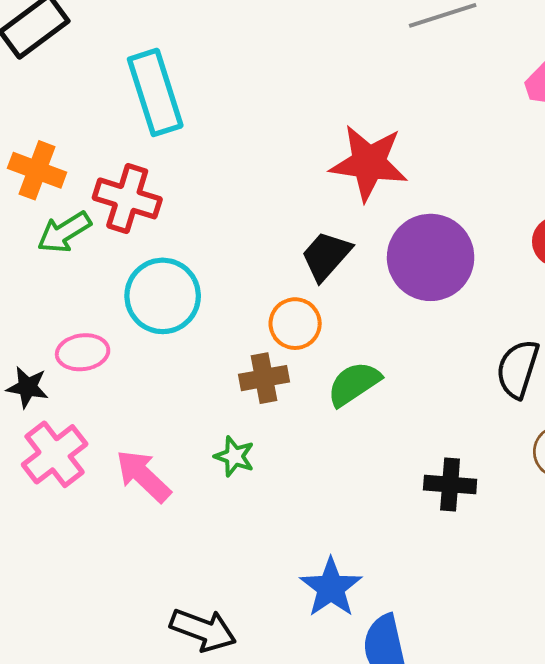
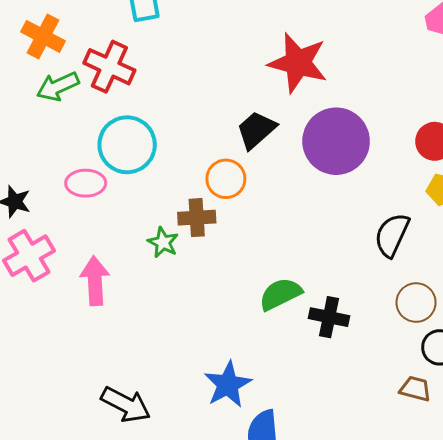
pink ellipse: (83, 352) -> (86, 183), moved
green semicircle: (354, 384) -> (280, 294), moved
green star: (234, 456) -> (163, 242), moved
pink arrow: (143, 476) -> (95, 281), turned 36

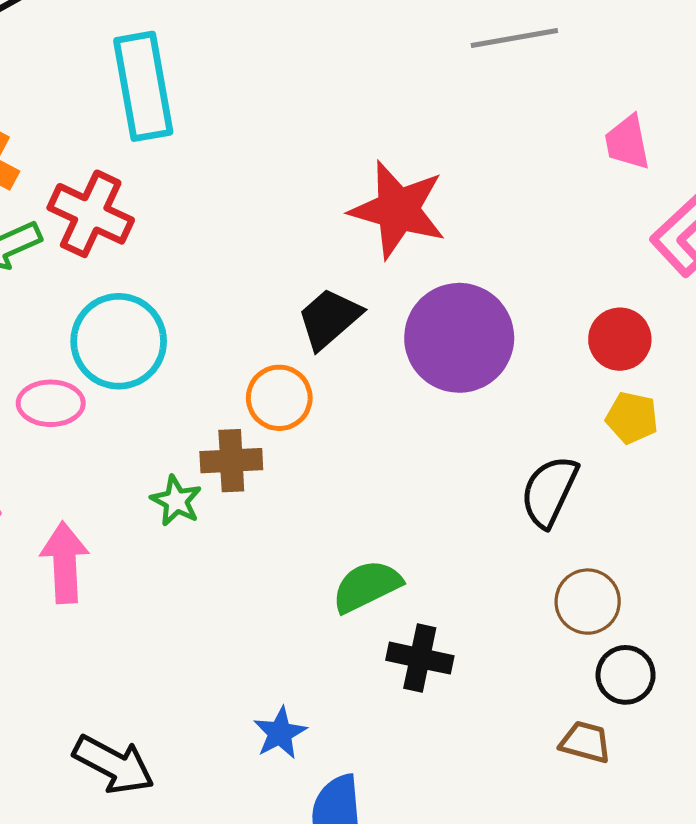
black cross: (329, 317) -> (420, 658), moved
blue star: (228, 385) -> (280, 733), size x0.7

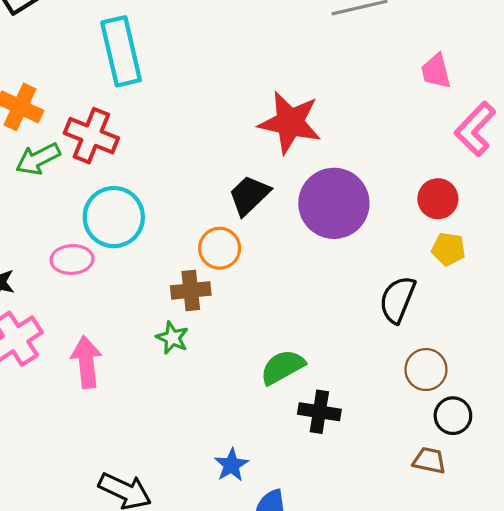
green star: (176, 501) -> (172, 338), moved

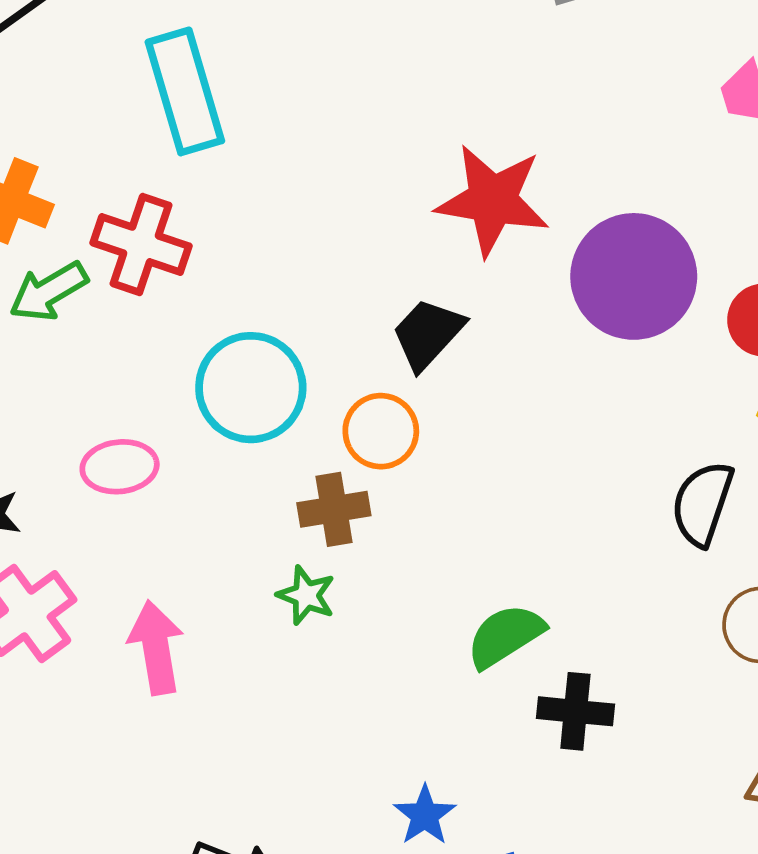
purple circle: (334, 203) -> (634, 276), moved
cyan circle: (114, 217) -> (251, 388), moved

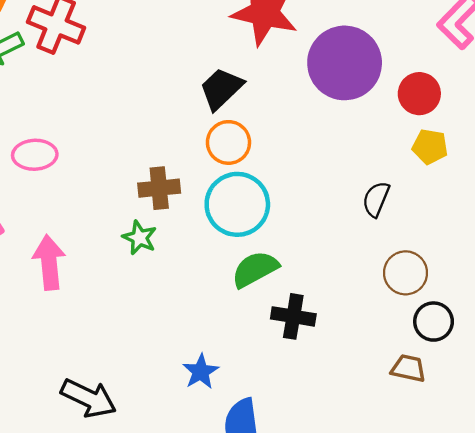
cyan circle: (251, 388) -> (237, 204), moved
orange circle: (381, 431) -> (228, 142), moved
black semicircle: (702, 504) -> (376, 199), size x0.7

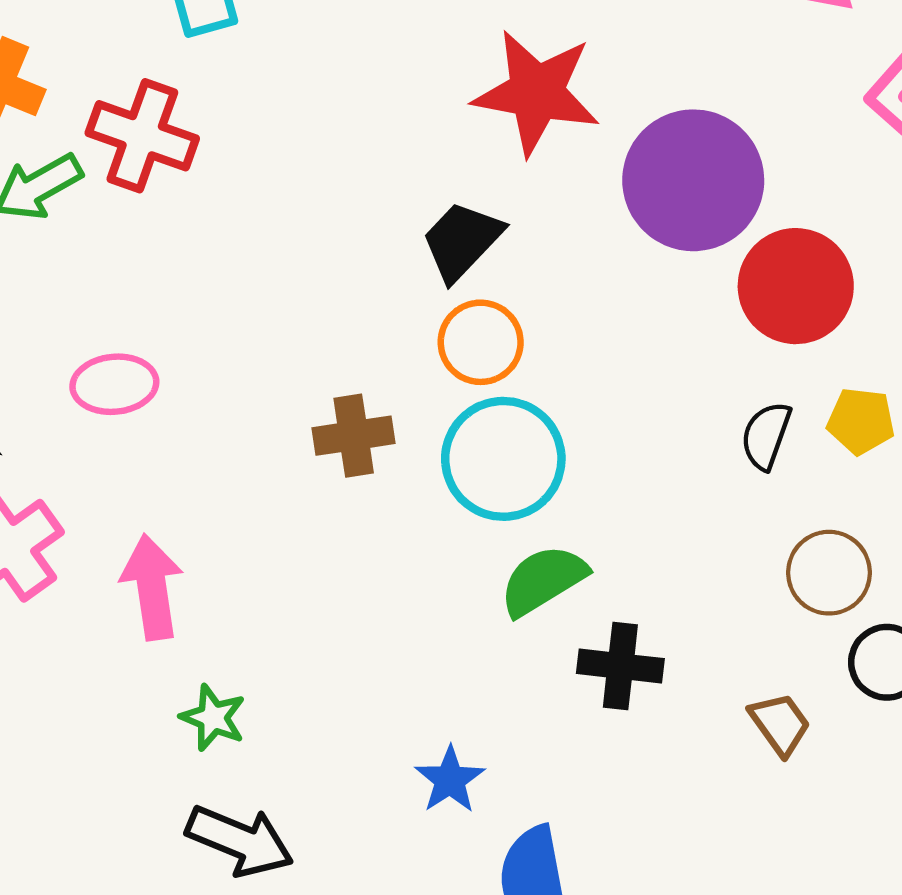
red circle: (419, 94) -> (796, 286), moved, size x1.4
yellow pentagon: (430, 147) -> (861, 421), moved
green star: (139, 238) -> (213, 718), moved
brown trapezoid: (408, 368) -> (780, 724), moved, turned 45

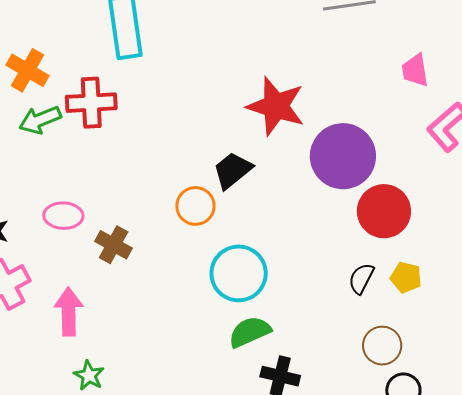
red cross: (142, 136) -> (91, 103), turned -30
orange circle: (481, 342) -> (195, 206), moved
brown cross: (354, 436) -> (114, 245), moved, turned 30

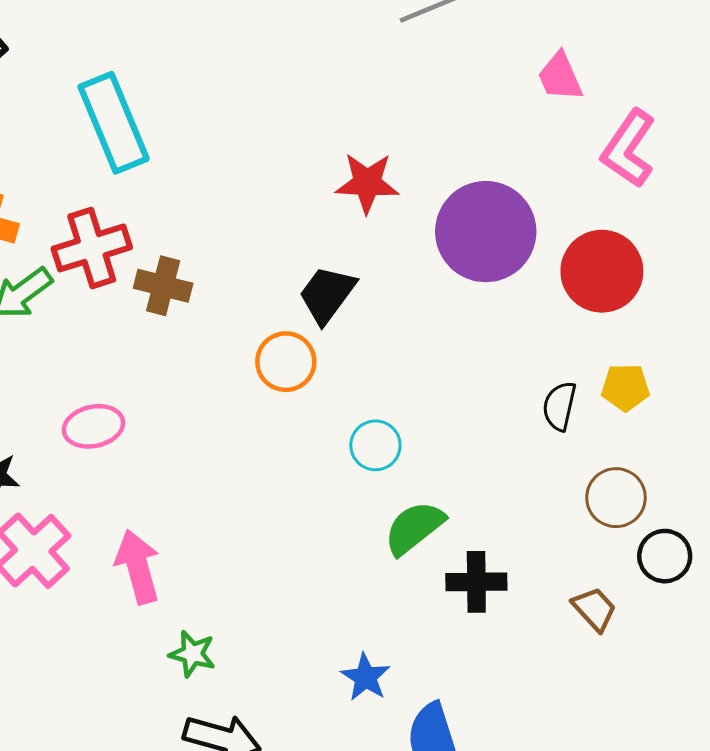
red star: (276, 106) -> (367, 183), size x0.7
red circle: (384, 211) -> (602, 271), moved
brown cross: (114, 245) -> (163, 286), moved
cyan circle: (239, 273) -> (375, 445), size x0.6

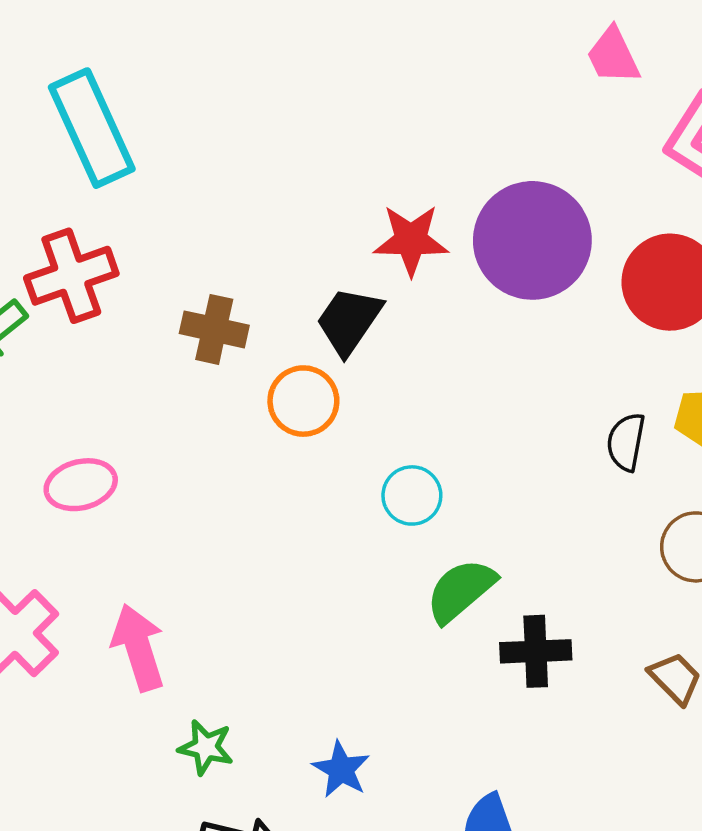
red star: (367, 183) -> (411, 240), moved
brown cross: (163, 286) -> (214, 329), moved
blue star: (365, 677) -> (341, 769), moved

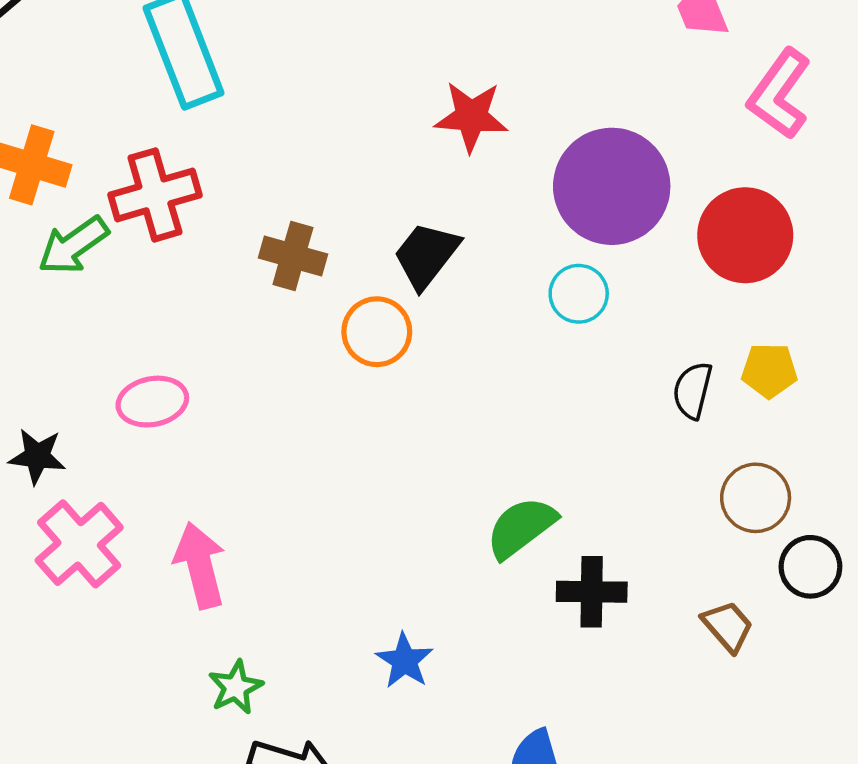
red star: (411, 240) -> (471, 117), moved
cyan circle: (412, 495) -> (579, 294), moved
green star: (206, 747) -> (236, 687), moved, turned 30
blue star: (341, 769) -> (405, 661), moved

